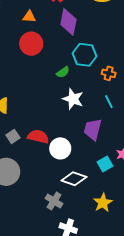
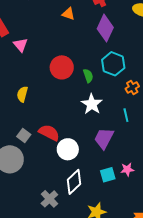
red circle: (31, 44) -> (62, 67), moved
green semicircle: (63, 72) -> (88, 76), turned -88
orange cross: (109, 73) -> (132, 88), turned 32
gray square: (13, 136) -> (24, 135), moved, turned -32
white diamond: (74, 179) -> (74, 182), turned -75

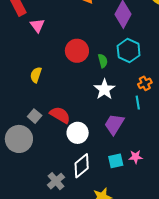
orange cross: (132, 88) -> (145, 83), moved

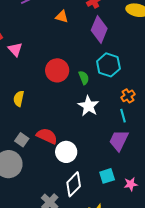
purple trapezoid: (114, 124) -> (119, 140), moved
pink star: (136, 157) -> (131, 184), moved

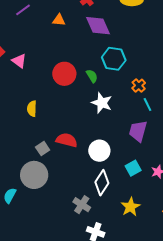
purple diamond: (99, 29) -> (98, 26), turned -36
cyan line: (123, 116) -> (147, 104), moved
gray square: (22, 140) -> (43, 149), turned 32
white circle: (66, 152) -> (99, 151), moved

